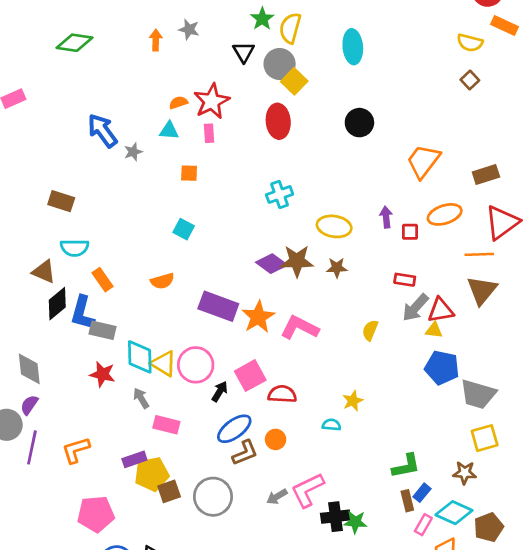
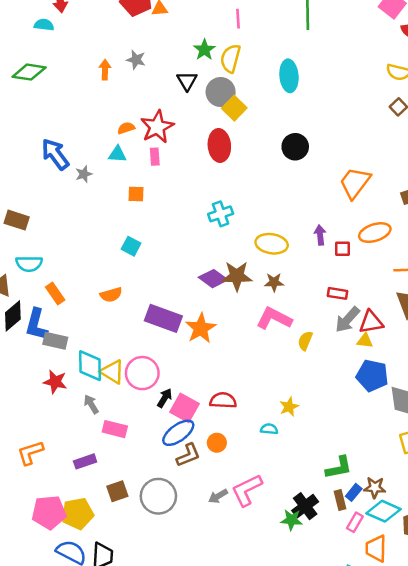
pink L-shape: (300, 328) -> (274, 318), moved
pink square: (250, 376) -> (185, 408), moved, turned -32
brown star: (465, 473) -> (375, 488), moved
yellow pentagon: (152, 474) -> (78, 514), moved
black cross: (335, 517) -> (305, 506), moved, turned -30

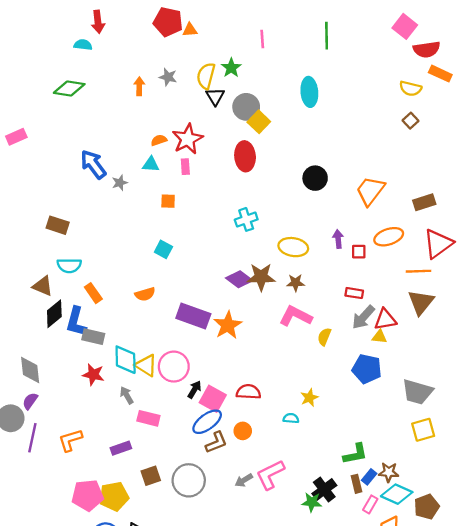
yellow semicircle: (231, 58) -> (206, 76), moved
black circle: (295, 147) -> (315, 178), moved
blue pentagon: (372, 376) -> (367, 369), moved

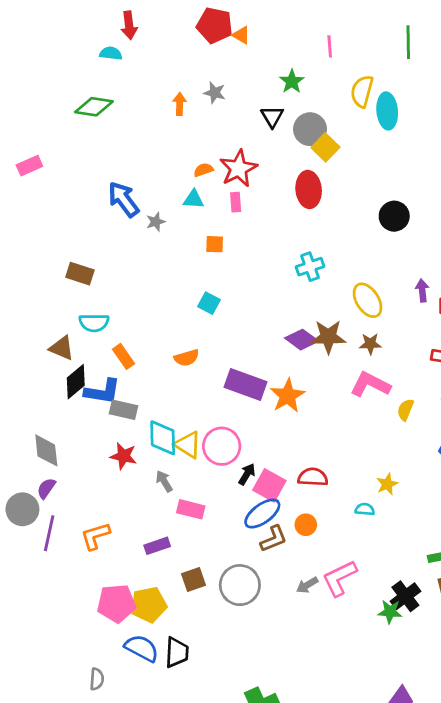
orange triangle: (190, 30) -> (241, 35), turned 35
yellow semicircle: (206, 76) -> (362, 91), moved
yellow ellipse: (293, 247) -> (368, 300), turned 48
blue L-shape: (76, 322) -> (102, 391), turned -96

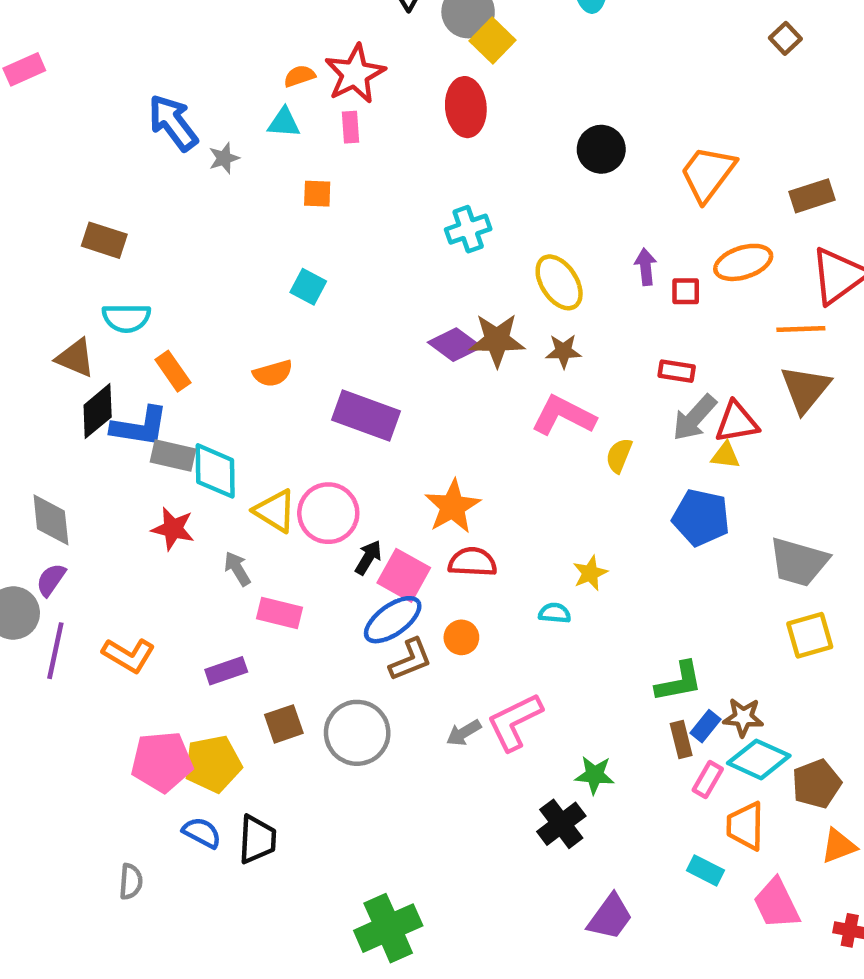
orange star: (288, 396) -> (453, 506), moved
cyan diamond: (163, 438) -> (215, 471), moved
orange L-shape: (95, 536) -> (129, 655), turned -132
black cross: (405, 596) -> (561, 824), moved
blue semicircle: (142, 648) -> (202, 833), size x0.7

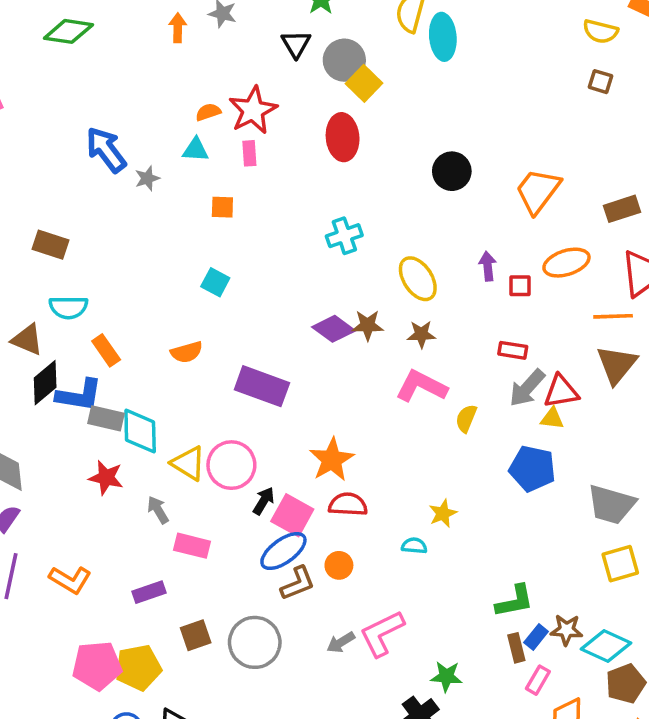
brown square: (785, 38) -> (601, 82), turned -30
brown star: (497, 340) -> (368, 325), size x0.7
cyan diamond: (759, 759) -> (606, 646), moved

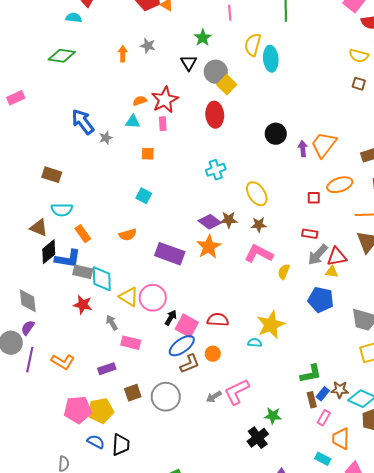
purple arrow: (488, 266) -> (303, 149), moved
orange star: (332, 460) -> (209, 247), moved
yellow star: (443, 513) -> (271, 325), size x1.8

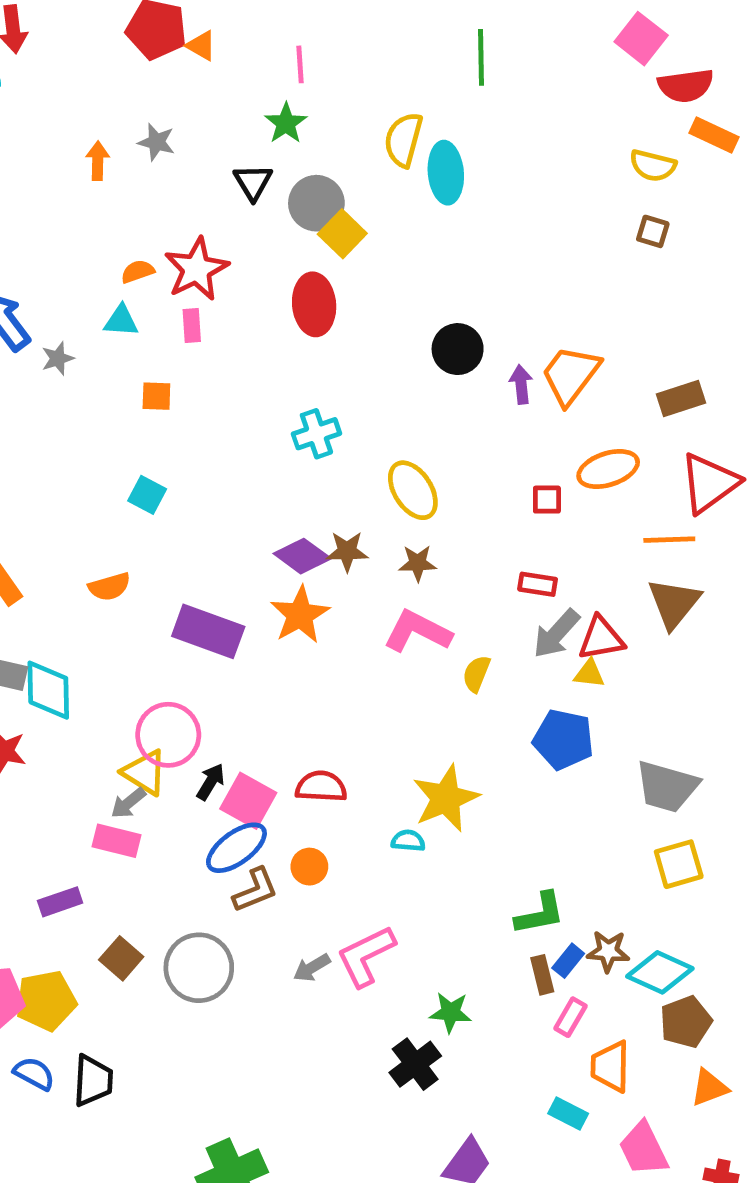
pink line: (230, 13) -> (300, 64), moved
yellow triangle: (129, 297) -> (145, 772), moved
gray arrow: (112, 323) -> (128, 803), moved, turned -98
brown square: (133, 393) -> (121, 958), turned -30

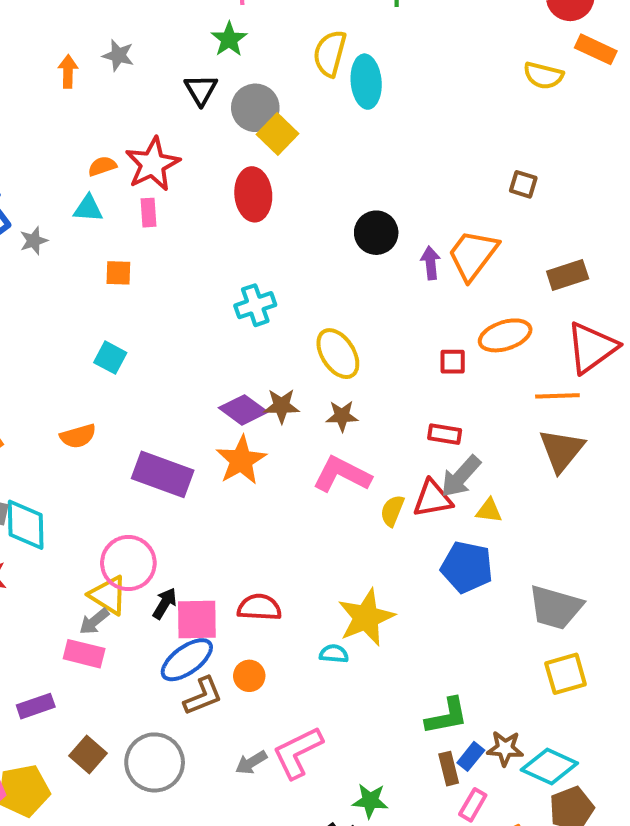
brown square: (653, 231) -> (523, 184), moved
red triangle: (601, 638) -> (433, 499), moved
pink square: (248, 801) -> (197, 619), turned -30

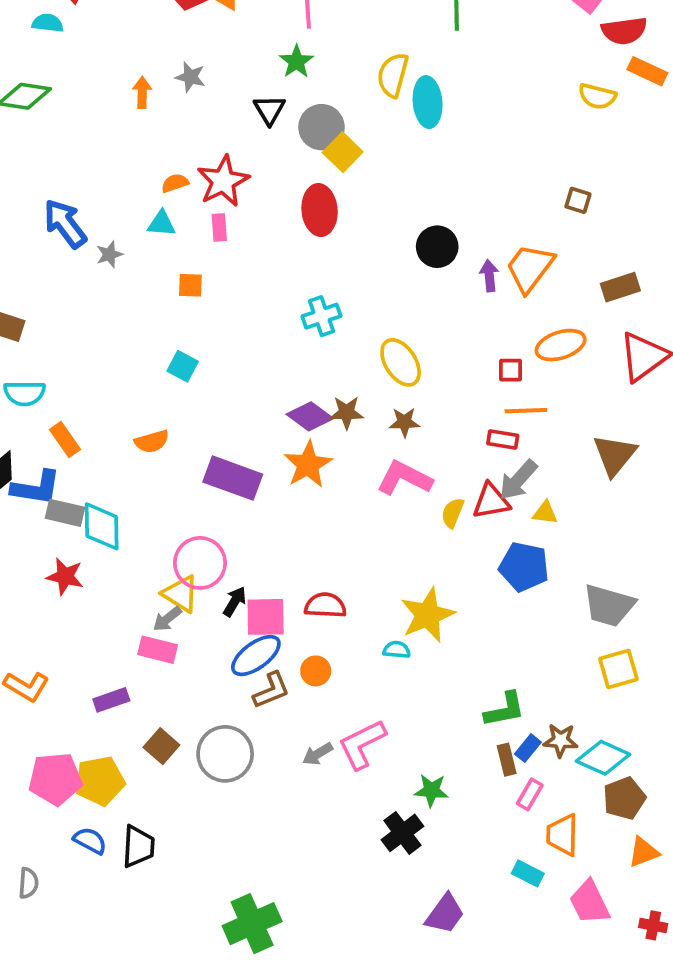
orange line: (557, 396) -> (526, 411), moved

